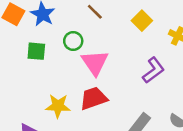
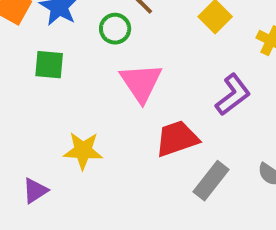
green circle: (73, 41) -> (115, 29), moved
red trapezoid: (94, 98) -> (177, 139), moved

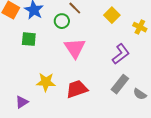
red trapezoid: (177, 139) -> (77, 89), moved
gray rectangle: (211, 181) -> (120, 84), moved

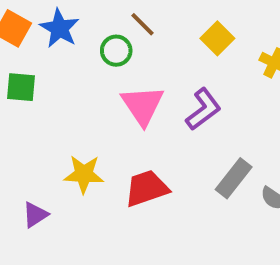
green square: (29, 39) -> (21, 87), moved
purple L-shape: (121, 54) -> (203, 109), moved

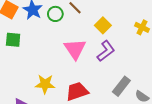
yellow square: (217, 38) -> (103, 25), moved
green circle: (116, 51) -> (55, 14), moved

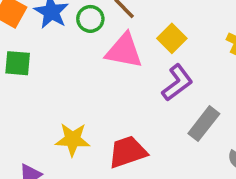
pink triangle: (75, 49) -> (124, 51), moved, turned -45
gray rectangle: (121, 86) -> (204, 124), moved

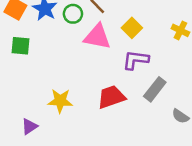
purple L-shape: (177, 83) -> (136, 60), turned -136
red trapezoid: (128, 152) -> (111, 97), moved

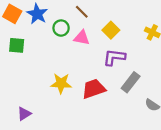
green circle: (73, 14) -> (61, 28), moved
pink triangle: (97, 37) -> (82, 38), size x0.7
yellow star: (60, 101) -> (61, 83), moved

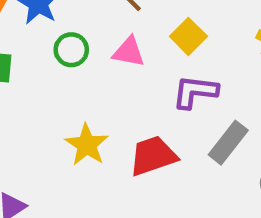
green circle: (61, 28) -> (71, 50), moved
yellow star: (61, 83) -> (87, 145), turned 30

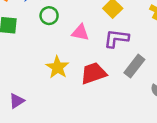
pink triangle: (129, 52) -> (80, 32), moved

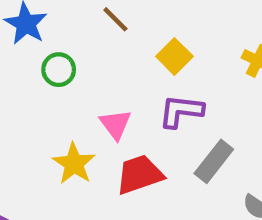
pink triangle: (80, 32) -> (115, 124), moved, turned 42

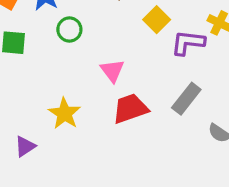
purple L-shape: (181, 111) -> (188, 43), moved
yellow star: (74, 164) -> (65, 113), moved

